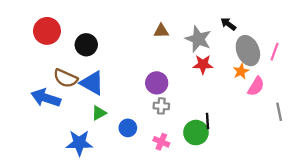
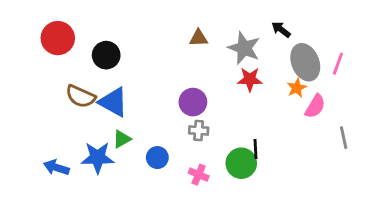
blue arrow: (46, 98) -> (56, 167), moved, size x0.7
blue star: (79, 143) -> (98, 158), moved

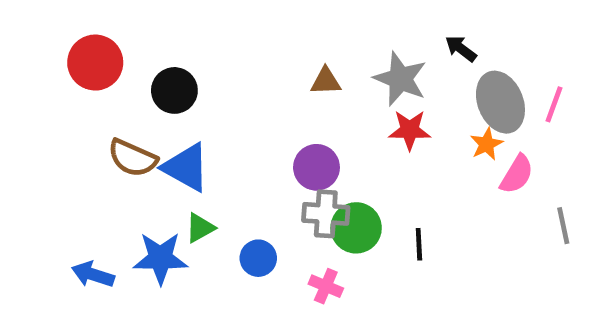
brown triangle: (199, 38) -> (326, 81), moved
gray cross: (199, 130) -> (326, 214), size x1.4
green circle: (241, 163) -> (356, 228), moved

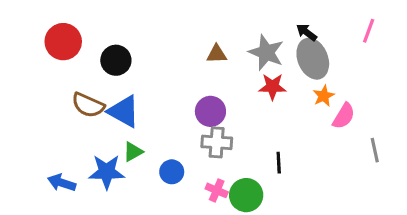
gray ellipse: (500, 102) -> (313, 59), moved
pink line: (554, 104) -> (369, 31), moved
green circle: (356, 228) -> (246, 195), moved

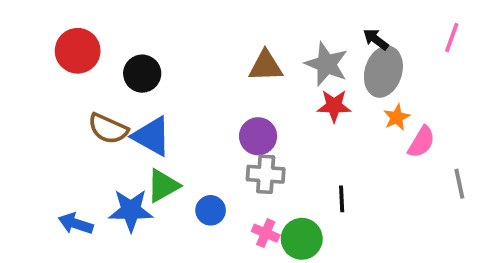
brown triangle: (217, 54) -> (266, 66), size x1.4
gray ellipse: (313, 59) -> (383, 72), turned 39
green triangle: (133, 152) -> (163, 186), size x1.4

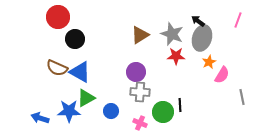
red circle: (78, 51) -> (58, 17), moved
brown triangle: (266, 66) -> (140, 35), turned -30
green circle: (302, 239) -> (163, 112), moved

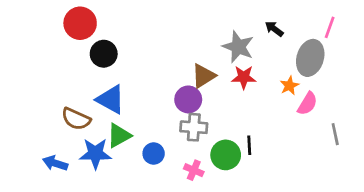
brown triangle: (140, 35) -> (203, 76), moved
gray ellipse: (202, 38) -> (310, 58), moved
brown semicircle: (57, 68) -> (76, 119), moved

